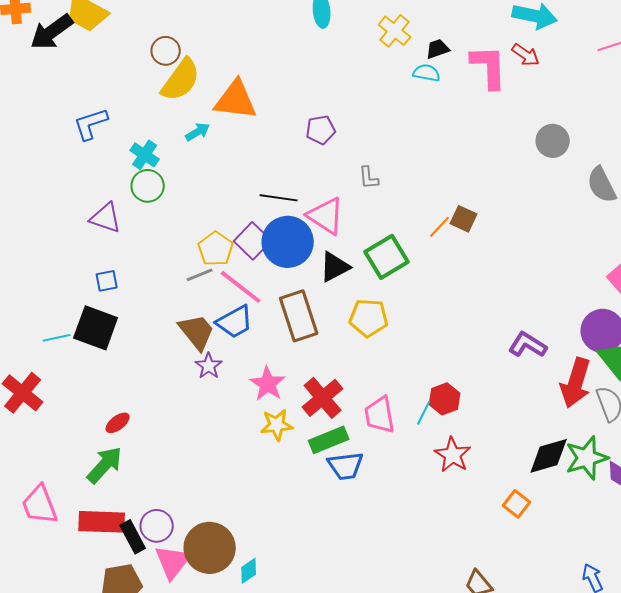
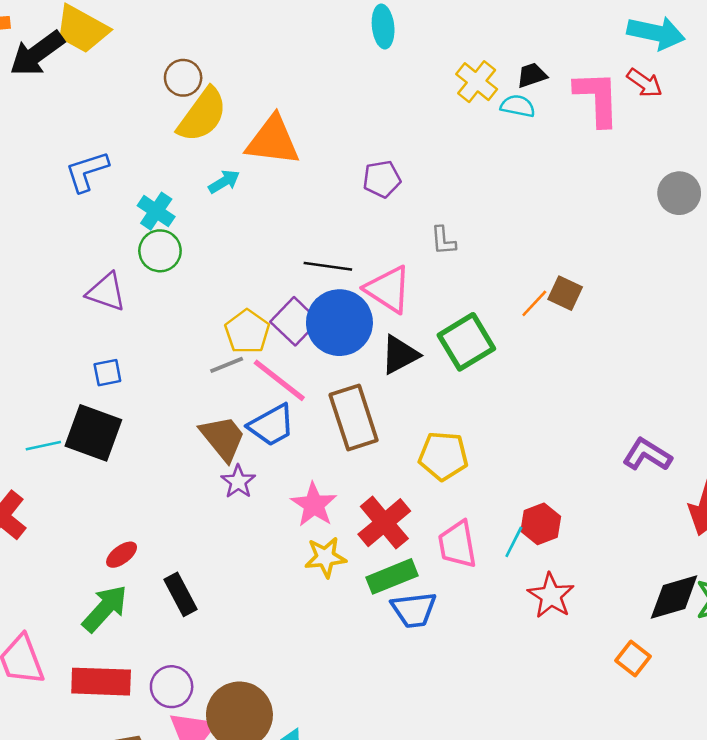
yellow cross: (395, 31) -> (477, 82), moved
yellow pentagon: (369, 318) -> (443, 456), moved
black rectangle: (133, 537) -> (181, 594), moved

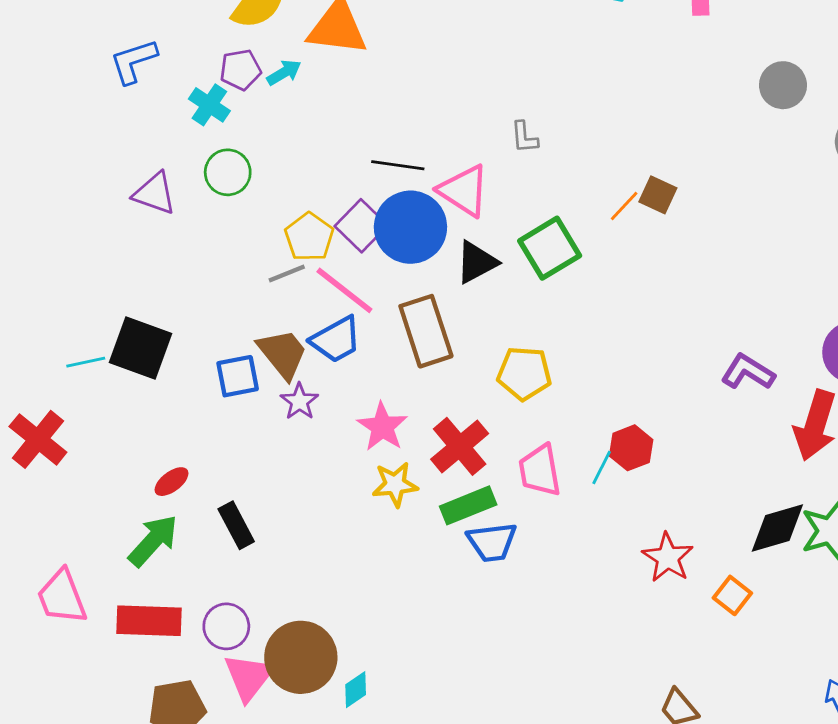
purple pentagon: (382, 179) -> (240, 70), moved
green circle: (160, 251) -> (228, 172), moved
blue square: (107, 373) -> (238, 376), moved, size x1.4
red star: (551, 596) -> (668, 557), moved

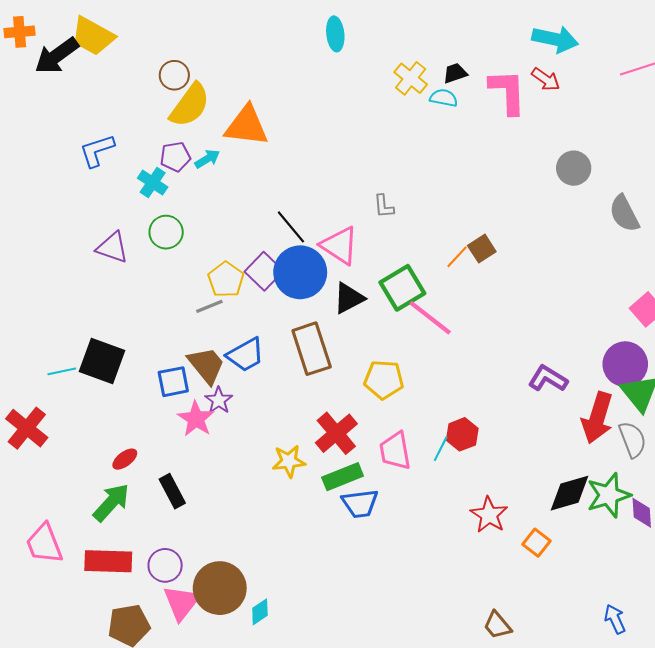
black line: (398, 165) -> (291, 227), turned 42
brown square: (658, 195) -> (482, 249), turned 32
pink line: (344, 290) -> (430, 318), moved
pink star: (382, 427) -> (196, 419), moved

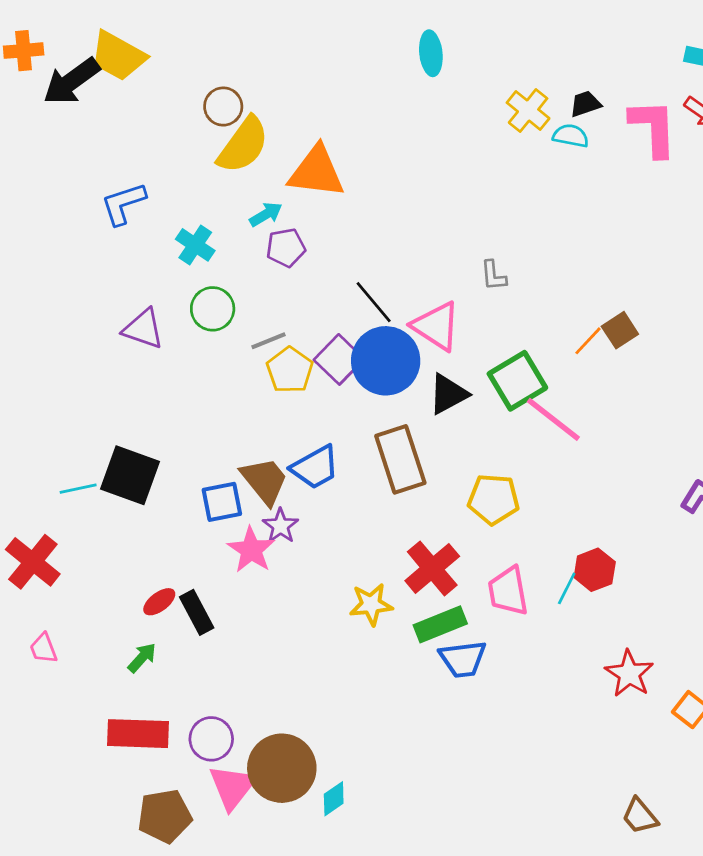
purple pentagon: (175, 157) -> (286, 248), moved
gray line: (209, 306) -> (268, 341), moved
black rectangle: (172, 491) -> (197, 612), moved
green arrow: (111, 502) -> (142, 658), size x0.6
pink trapezoid: (44, 544) -> (43, 648), moved, size x0.6

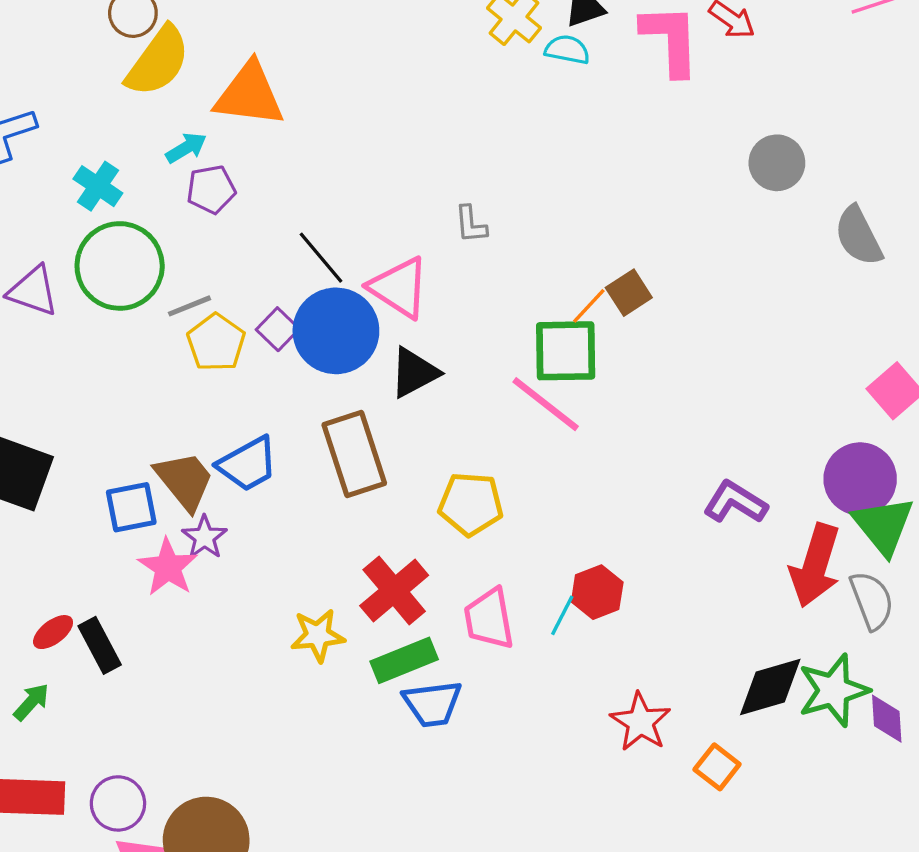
green circle: (213, 309) -> (120, 266), size x1.6
purple square: (339, 359) -> (278, 329), size x0.7
green square: (517, 381) -> (566, 351), moved, turned 30

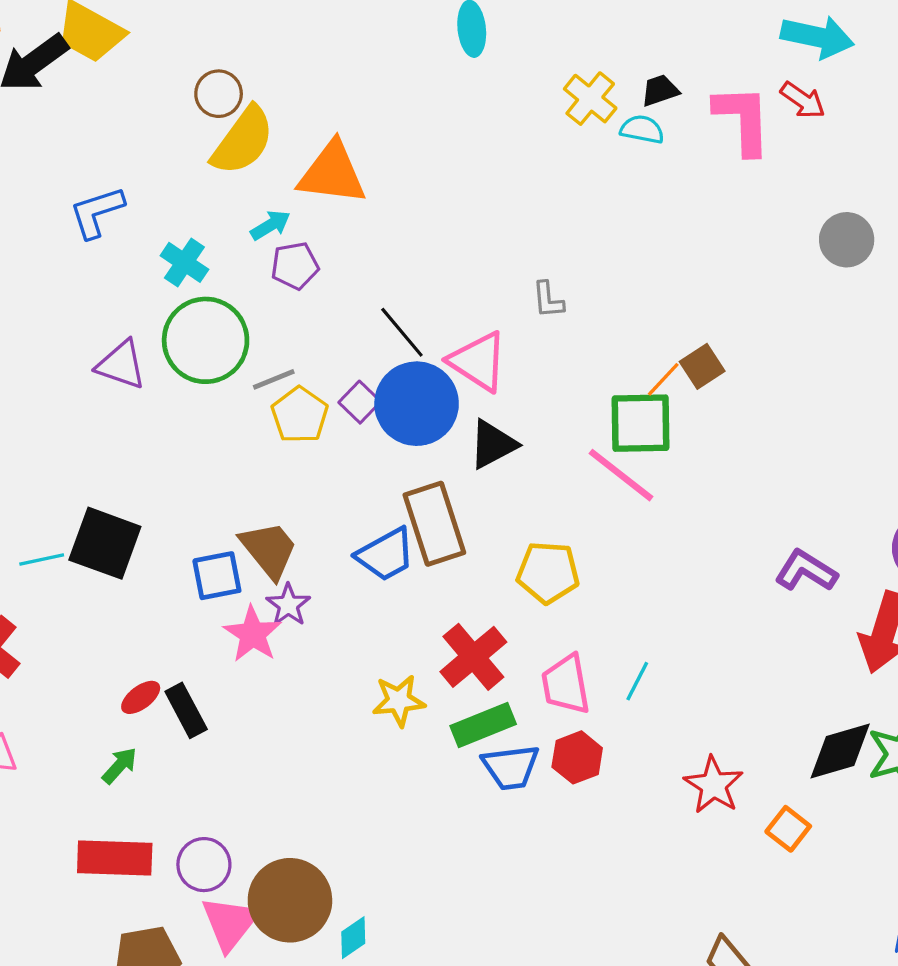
blue trapezoid: (248, 464) -> (386, 555), moved
red hexagon: (597, 592) -> (577, 757), moved

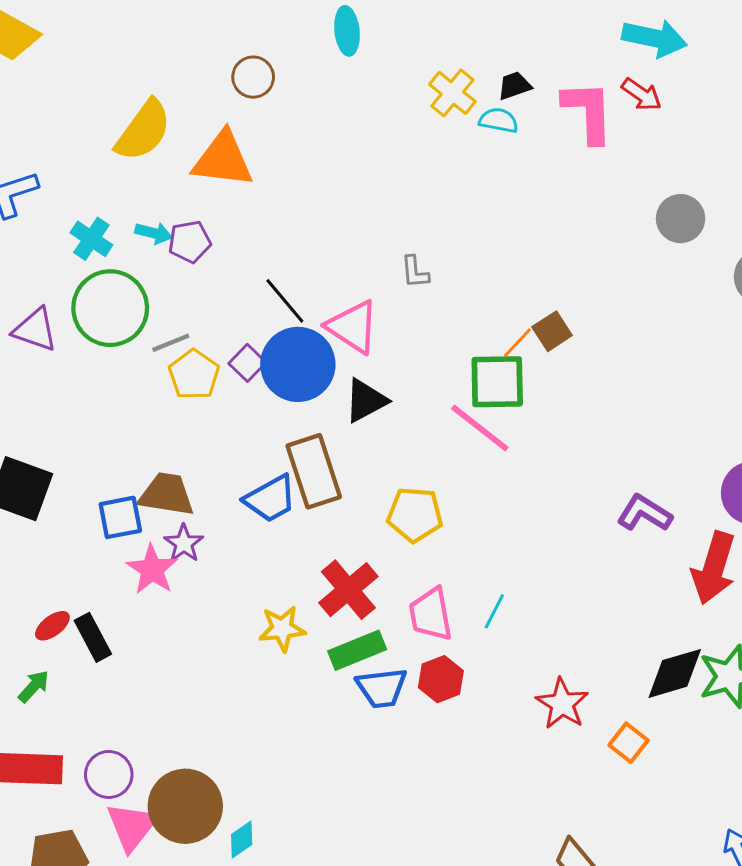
brown circle: (219, 94) -> (253, 77), moved
cyan arrow: (270, 225) -> (154, 233), moved, turned 45
brown trapezoid: (269, 550) -> (167, 494), turned -42

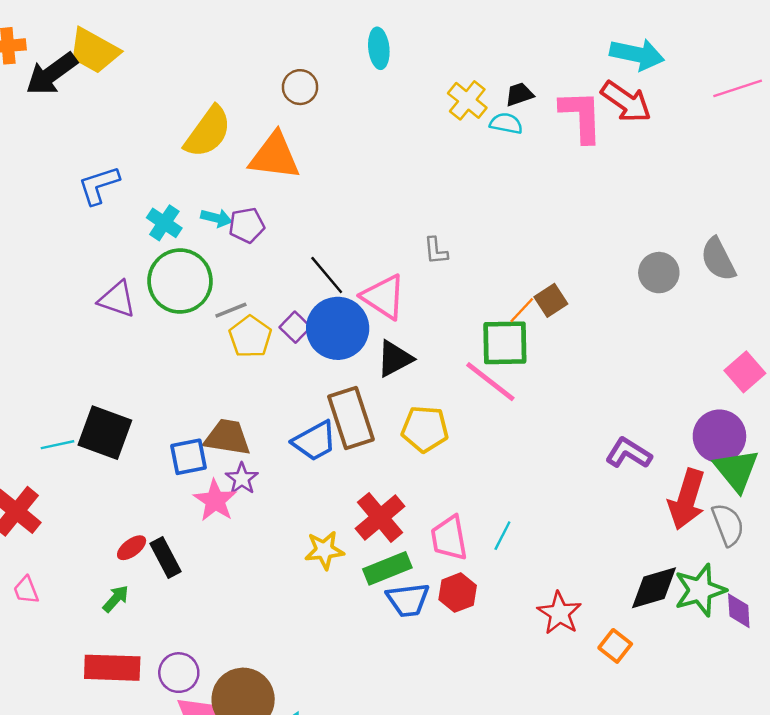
red arrow: (642, 94) -> (626, 102), size x1.5
gray circle: (681, 219) -> (659, 273), moved
yellow pentagon: (415, 515) -> (425, 429), moved

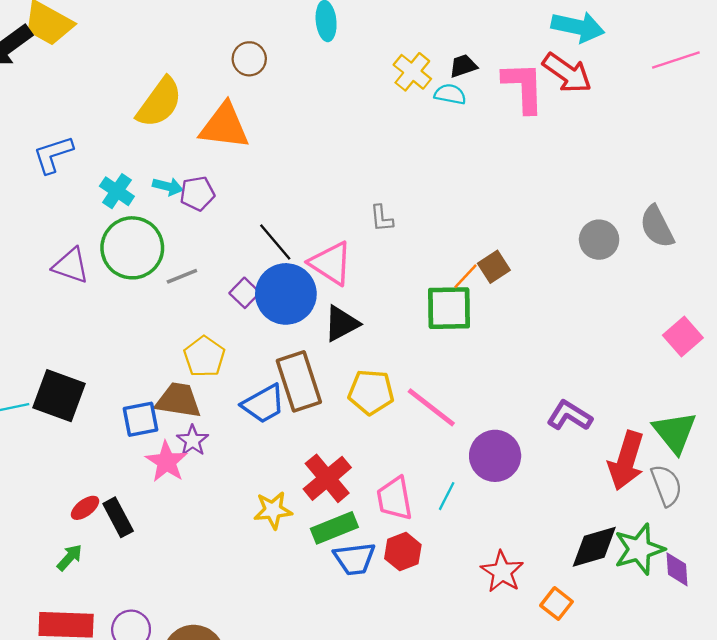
yellow pentagon: (250, 337) -> (204, 357), moved
pink line: (490, 382) -> (431, 407), moved
purple circle: (719, 436) -> (495, 456), moved

